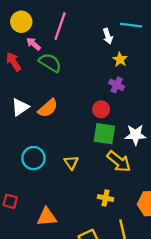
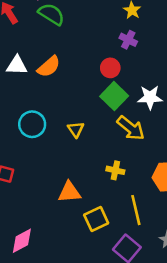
white triangle: (20, 107) -> (17, 65), turned 36
green square: (104, 134) -> (114, 96), turned 35
orange triangle: (47, 217) -> (69, 192), moved

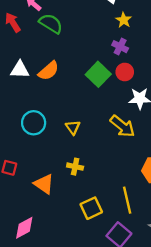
red circle: (110, 68) -> (125, 72), moved
green square: (114, 96) -> (98, 74), moved
yellow cross: (115, 170) -> (75, 167), moved
orange triangle: (69, 192) -> (44, 184), moved, turned 40

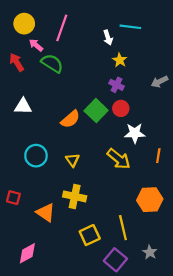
orange semicircle: (49, 71) -> (70, 119), moved
yellow cross: (75, 167) -> (75, 196), size x1.5

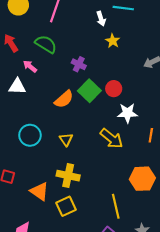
pink arrow: (36, 45) -> (30, 66), moved
purple cross: (117, 85) -> (79, 64), moved
yellow square: (90, 235) -> (66, 206), moved

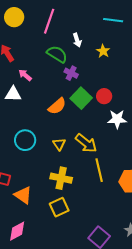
white arrow: (101, 19) -> (77, 40), moved
green semicircle: (46, 44) -> (57, 54), moved
yellow arrow: (112, 138) -> (86, 143), moved
orange triangle: (40, 191) -> (23, 195), moved
yellow line: (116, 206) -> (99, 170), moved

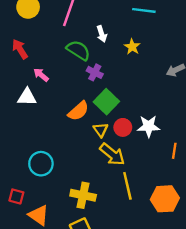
red circle: (104, 96) -> (123, 127), moved
cyan circle: (25, 140) -> (41, 164), moved
yellow triangle: (59, 144) -> (101, 130), moved

